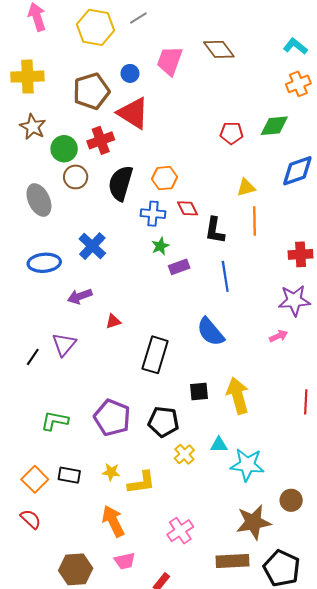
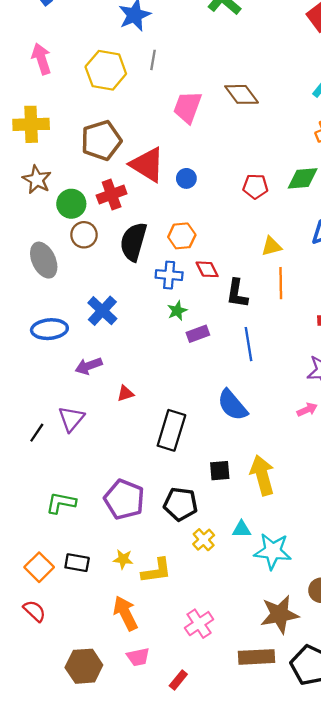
gray line: (138, 18) -> (153, 60), turned -48
blue circle: (130, 73) -> (186, 178), moved

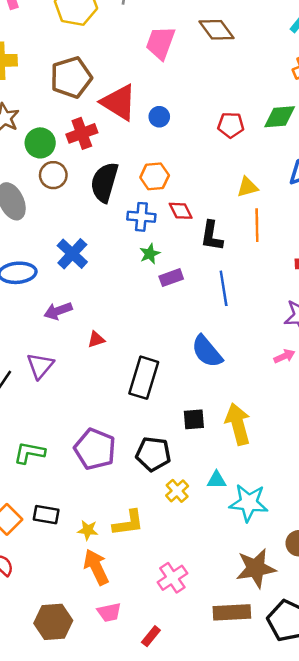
yellow star: (123, 559) -> (88, 530), moved

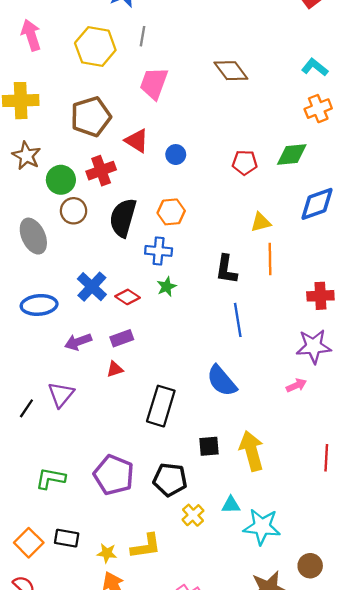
pink trapezoid: (160, 43) -> (154, 83), moved
red triangle: (119, 102) -> (137, 141), size x0.7
red diamond: (181, 211) -> (128, 297), moved, turned -30
purple rectangle: (171, 278) -> (122, 338), moved

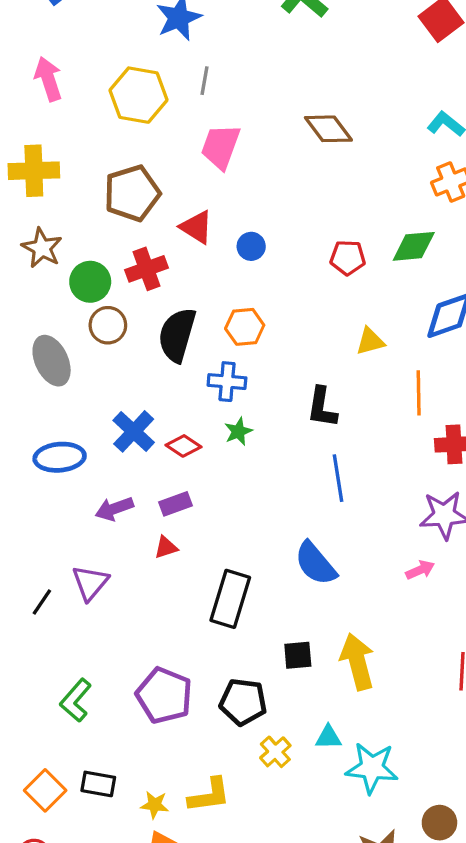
orange line: (270, 259) -> (419, 393), moved
green L-shape: (51, 478) -> (76, 700), turned -60

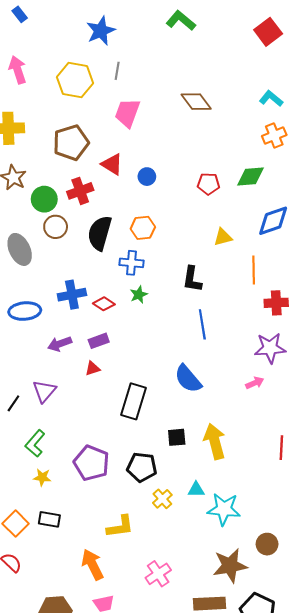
blue cross: (134, 431) -> (72, 295), turned 36
green L-shape: (76, 700) -> (35, 443), moved
yellow star: (155, 805) -> (42, 477), moved

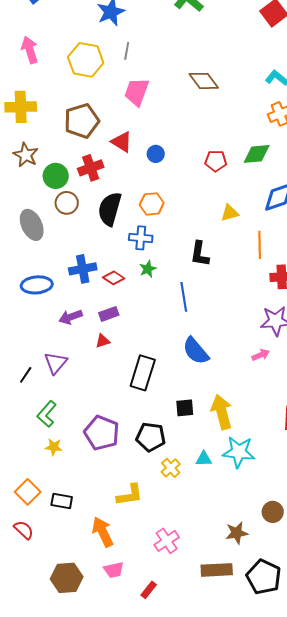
blue line: (202, 324) -> (184, 297), moved
cyan star: (224, 509) -> (239, 452), moved
black rectangle: (49, 519) -> (62, 501), moved
brown star: (230, 566) -> (237, 533), size x0.7

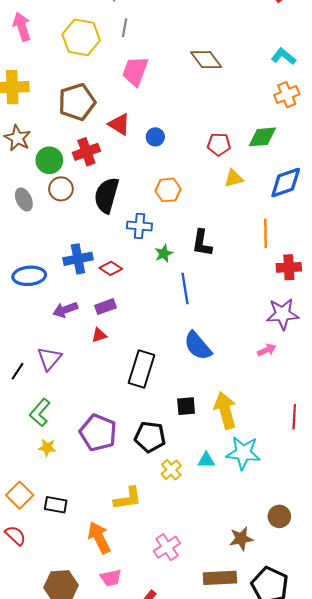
orange hexagon: (152, 204) -> (168, 190), moved
yellow triangle: (230, 213) -> (234, 178), moved
gray ellipse: (32, 225) -> (24, 199), moved, size x0.7
green star: (148, 269) -> (164, 254), moved

